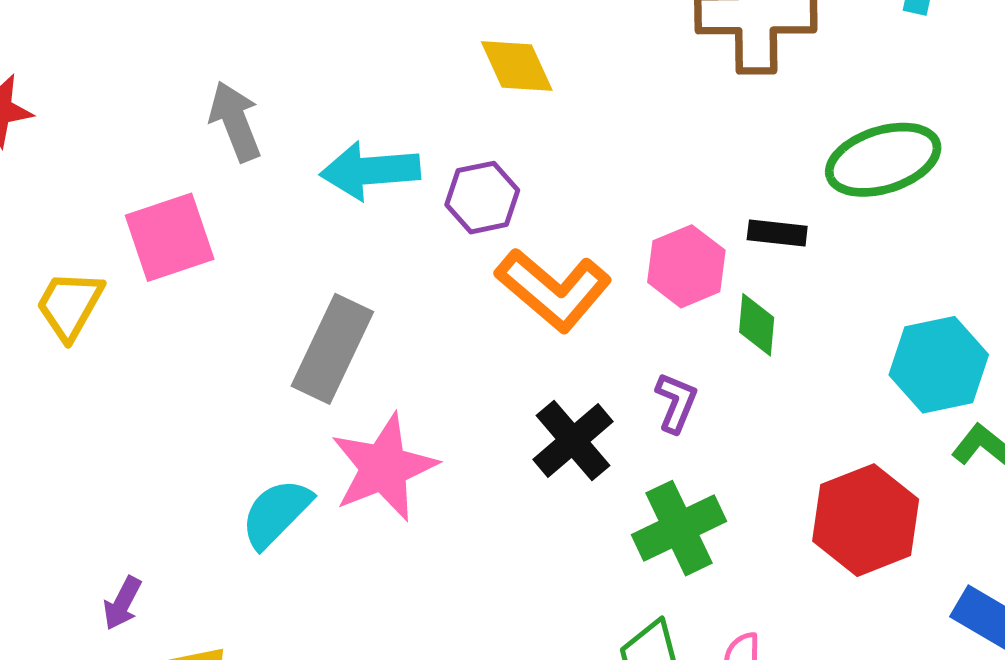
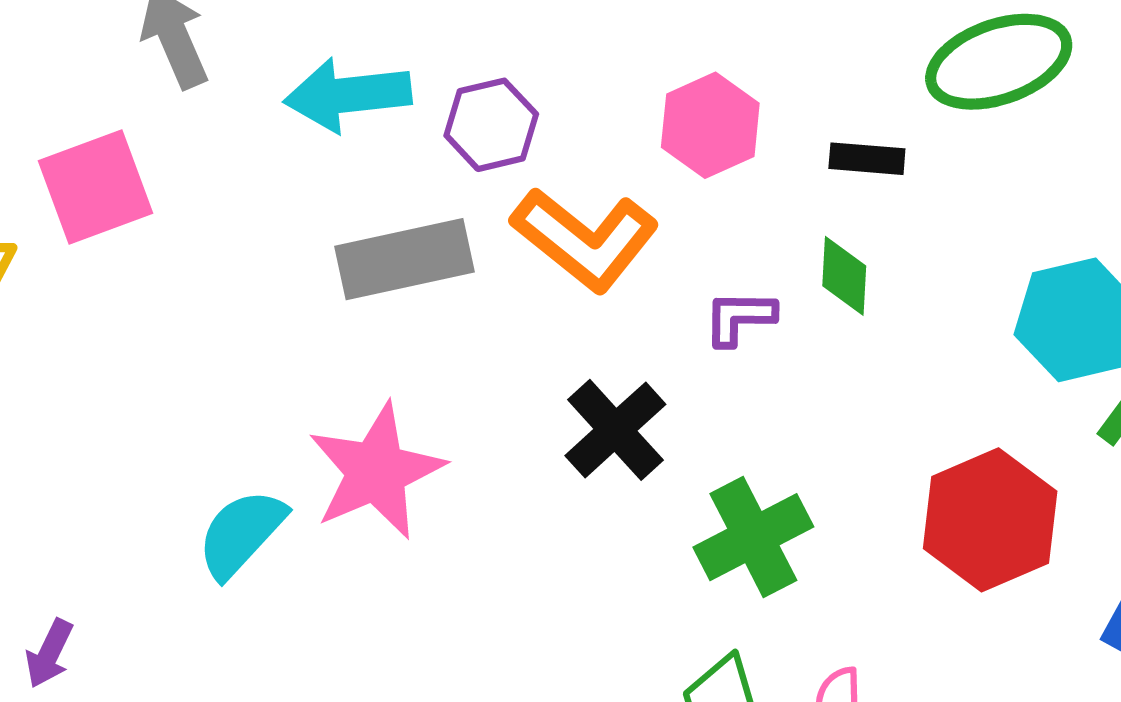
pink hexagon: (686, 266) -> (710, 125), moved
gray rectangle: (332, 349) -> (405, 259), moved, turned 54
purple L-shape: (676, 403) -> (739, 318), moved, turned -110

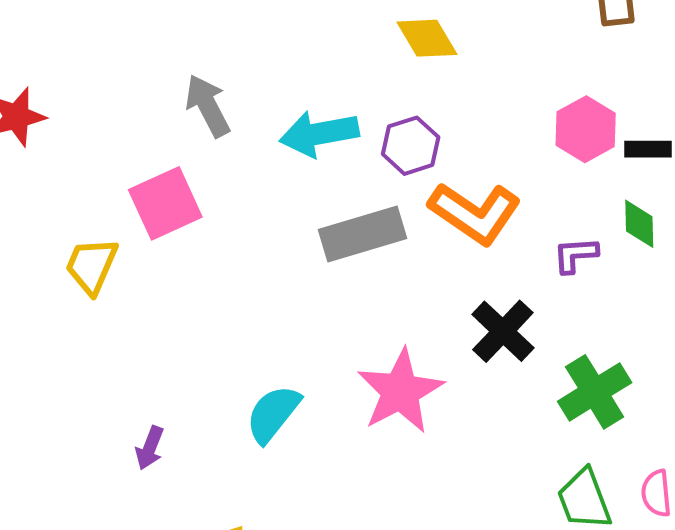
pink hexagon: (710, 125) -> (586, 129), moved
pink star: (376, 471) -> (400, 391), moved
purple arrow: (49, 654) -> (150, 448), moved

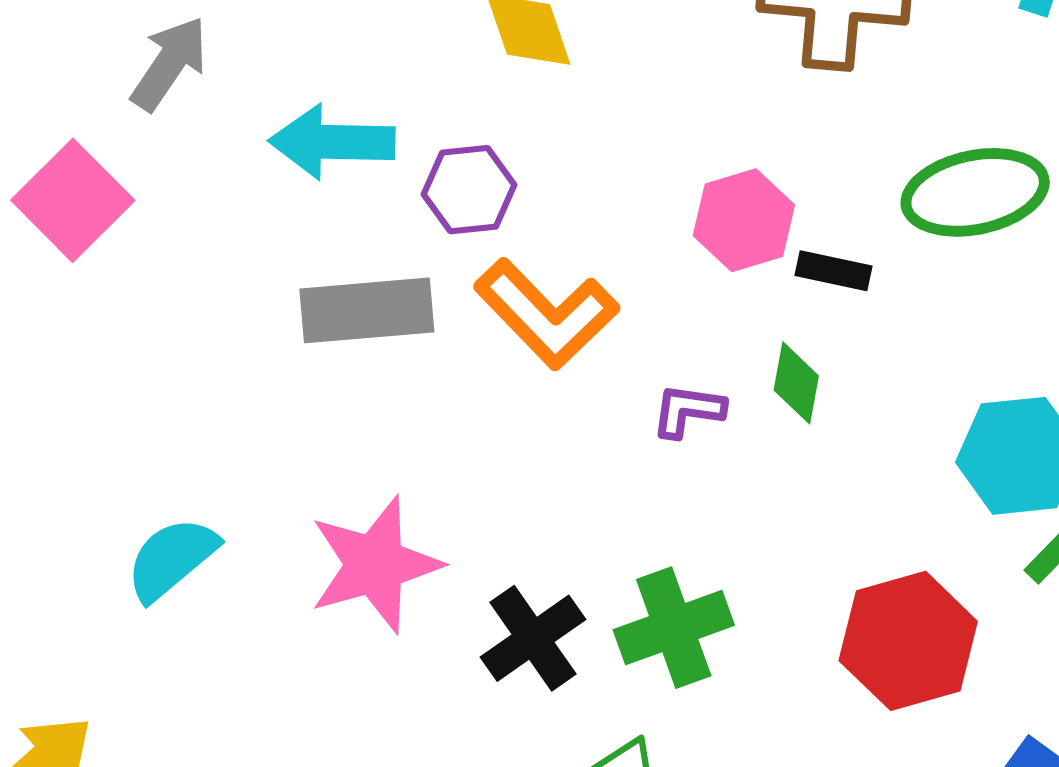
gray arrow: (208, 106) -> (169, 64), turned 50
pink square: (165, 203) -> (73, 200), turned -32
black cross: (503, 331) -> (533, 638), moved

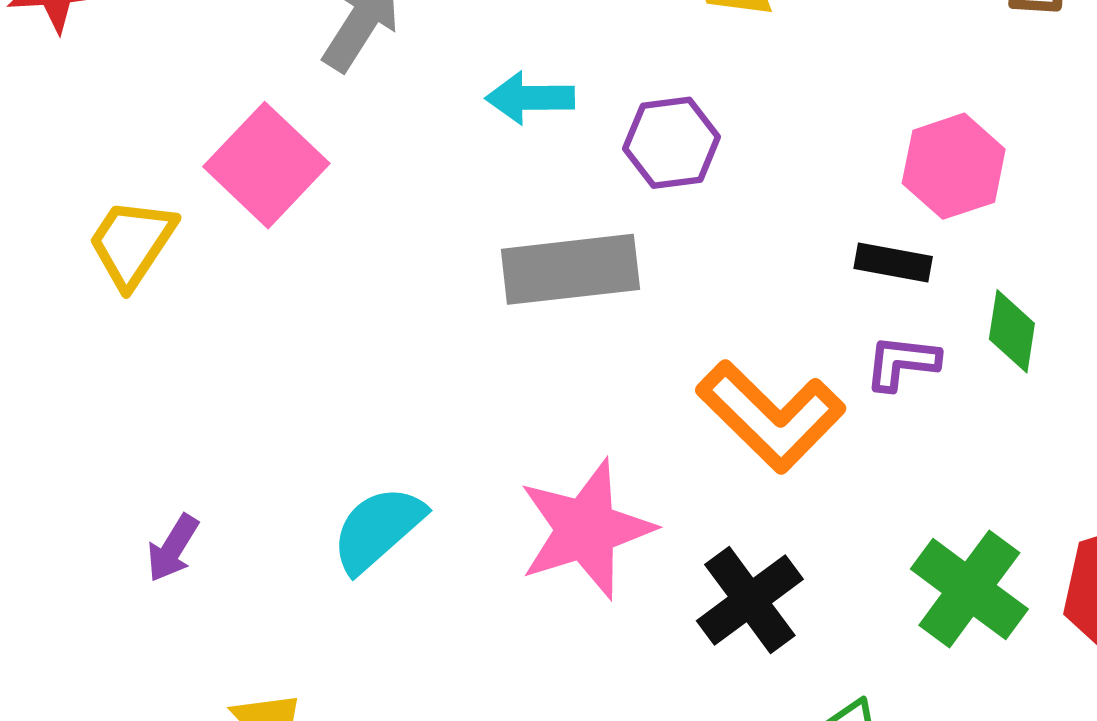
cyan arrow: (332, 142) -> (530, 98), size x0.7
black rectangle: (833, 271) -> (893, 262), moved
orange L-shape: (546, 314) -> (771, 416), moved
green cross: (674, 628) -> (969, 589), moved, turned -32

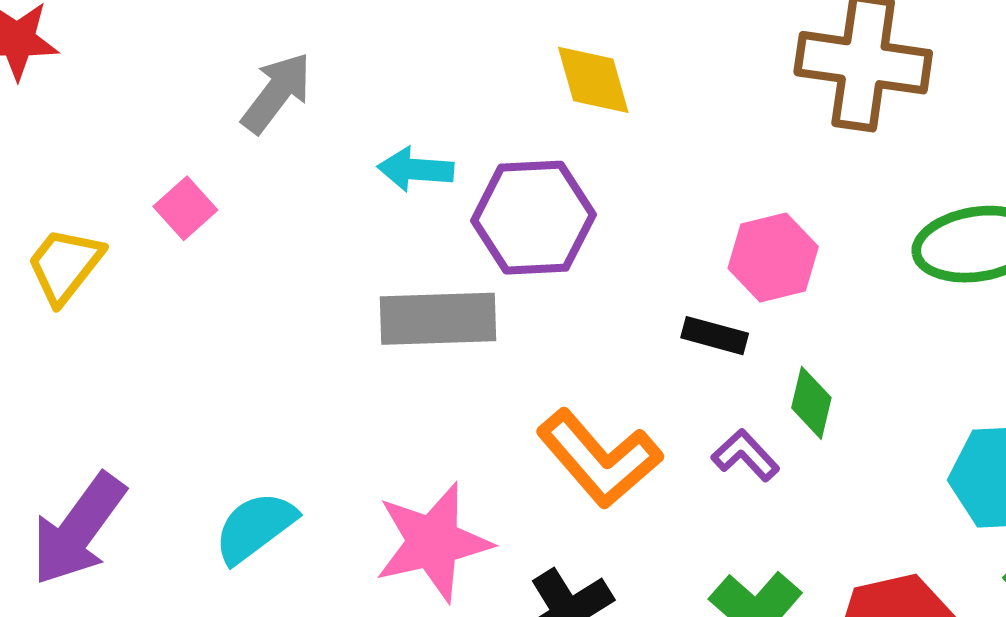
purple hexagon: (672, 143) -> (533, 218), size x1.5
pink square: (266, 165) -> (185, 208), size x0.6
purple L-shape: (902, 363) -> (745, 455), moved, turned 36
purple arrow: (173, 548) -> (78, 529), size x2.0

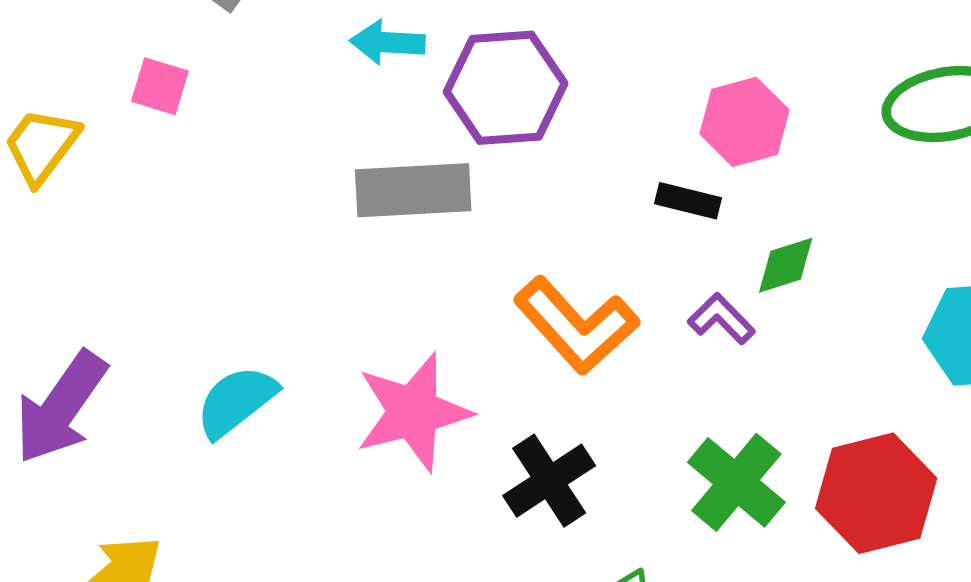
pink square: (185, 208) -> (160, 86), turned -30
green diamond: (811, 403) -> (786, 265), turned 60

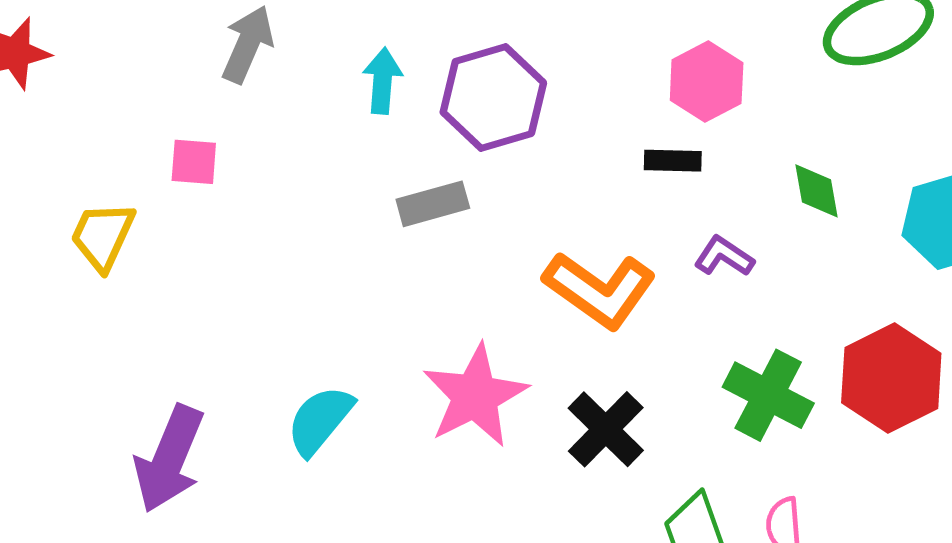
cyan arrow: (387, 42) -> (382, 81), turned 104
gray rectangle: (413, 190) -> (433, 204), size x0.7
green diamond: (786, 265) -> (817, 191), moved, turned -70

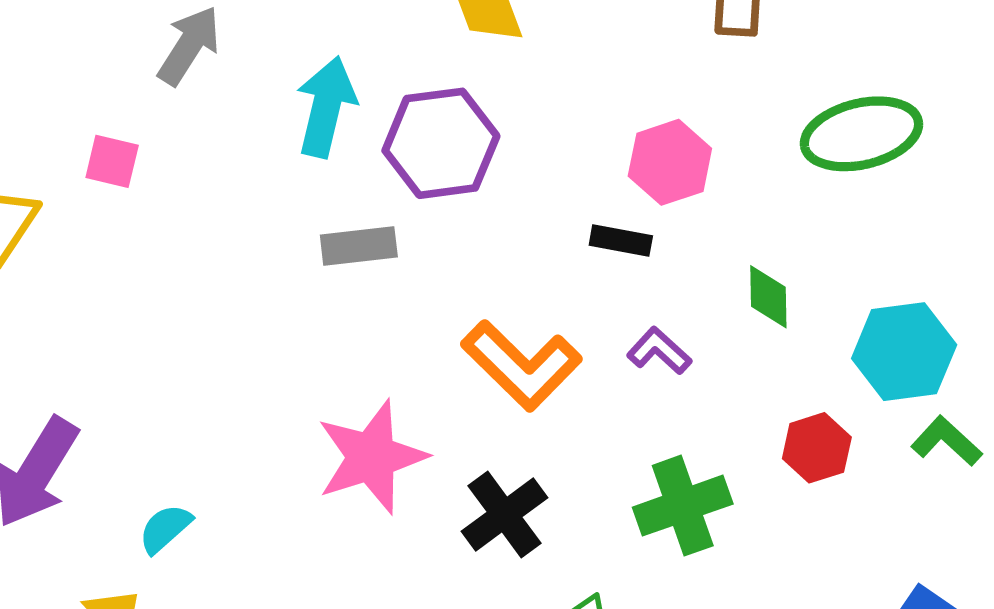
cyan arrow: (382, 81) -> (326, 107), size x1.4
red hexagon: (891, 378) -> (817, 448), moved, size x0.6
green cross: (768, 395) -> (683, 506), turned 34
cyan semicircle: (320, 420) -> (165, 529), moved, size x0.7

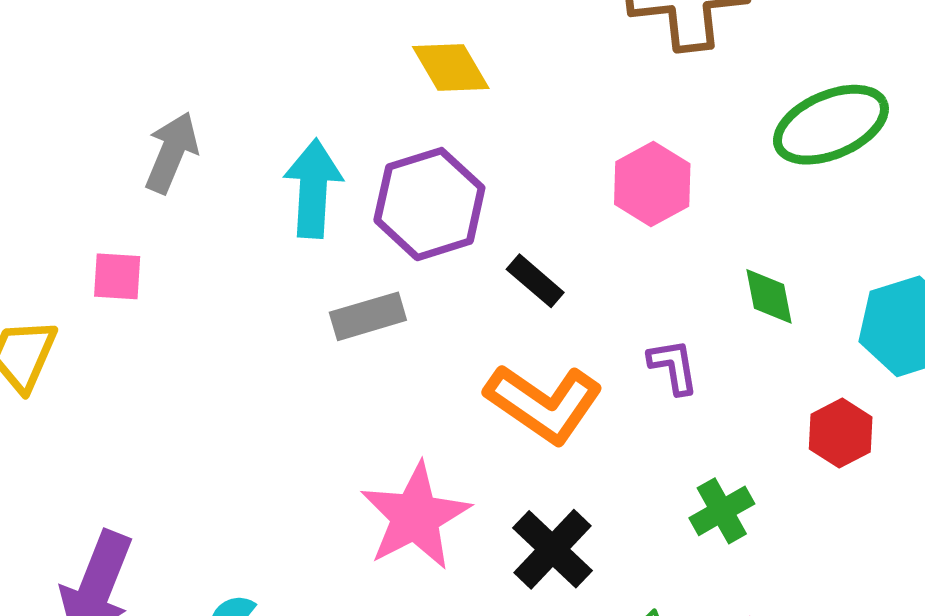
black rectangle: (621, 240) -> (535, 281), moved, turned 40
purple L-shape: (659, 351) -> (673, 366), turned 48
green cross: (683, 506) -> (722, 511), size x0.7

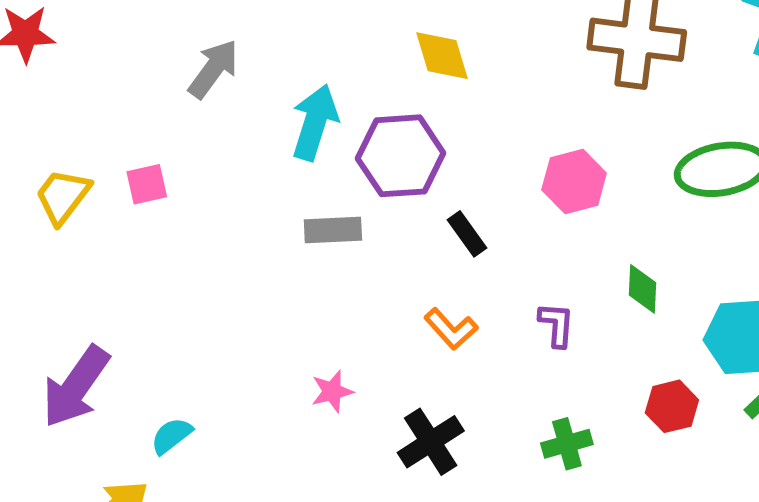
pink square: (117, 276) -> (147, 184), moved, turned -30
orange L-shape: (544, 403) -> (451, 329), size x0.6
pink star: (415, 516) -> (332, 391), size x0.5

